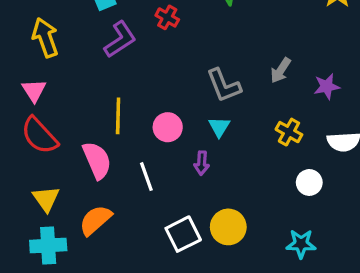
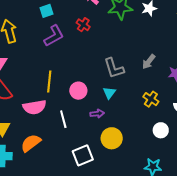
pink semicircle: (97, 160) -> (34, 107), turned 100
purple arrow: (202, 163) -> (97, 114), turned -104
yellow circle: (228, 227) -> (112, 138), moved

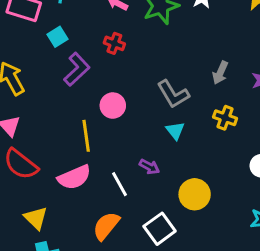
pink circle: (78, 91) -> (113, 106), moved
yellow cross: (151, 99) -> (225, 118), moved
purple arrow: (97, 114) -> (149, 167), moved, turned 48
orange semicircle: (31, 143) -> (106, 226), moved

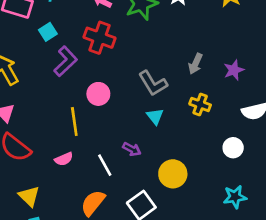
red cross: (114, 43) -> (100, 38), size x1.6
pink semicircle: (74, 177) -> (64, 159), size x0.6

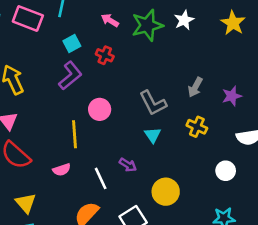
cyan square: (48, 32) -> (72, 43), moved
red cross: (100, 38) -> (105, 55), size x0.6

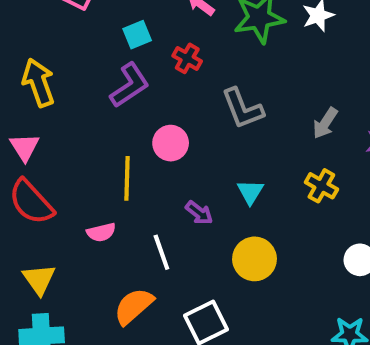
gray L-shape: (153, 103) -> (242, 109), moved
purple arrow: (128, 165) -> (199, 213), moved
yellow circle: (166, 192) -> (255, 259), moved

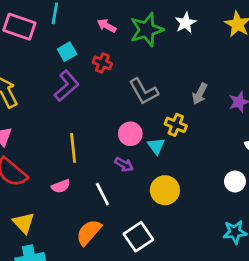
pink circle: (171, 143) -> (130, 134), moved
yellow cross: (321, 186) -> (176, 125), moved

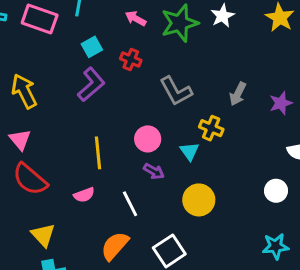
pink circle: (130, 134) -> (148, 139), moved

